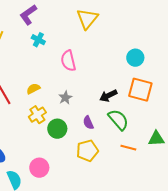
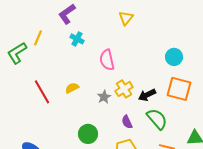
yellow triangle: (87, 19) -> (126, 18), size x0.7
yellow cross: (37, 115) -> (124, 89), moved
green circle: (57, 129) -> (88, 134), moved

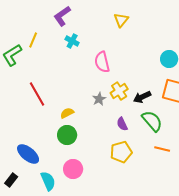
yellow semicircle: (72, 88) -> (67, 113), moved
green circle: (88, 134) -> (67, 135), moved

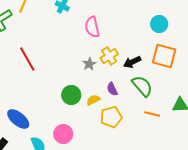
yellow semicircle: (67, 113) -> (93, 100), moved
green circle: (67, 135) -> (71, 95), moved

